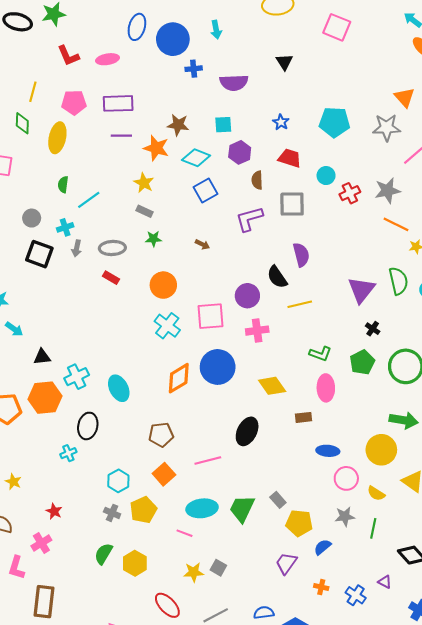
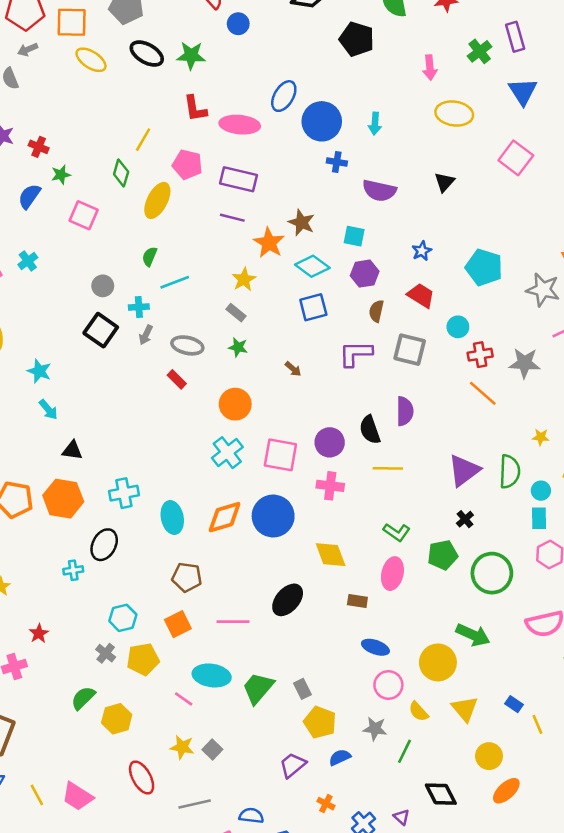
pink ellipse: (108, 59) -> (240, 125), size x1.4
orange line: (396, 224) -> (483, 393), moved
cyan cross: (77, 377) -> (124, 493), moved
cyan ellipse: (119, 388) -> (172, 518), moved

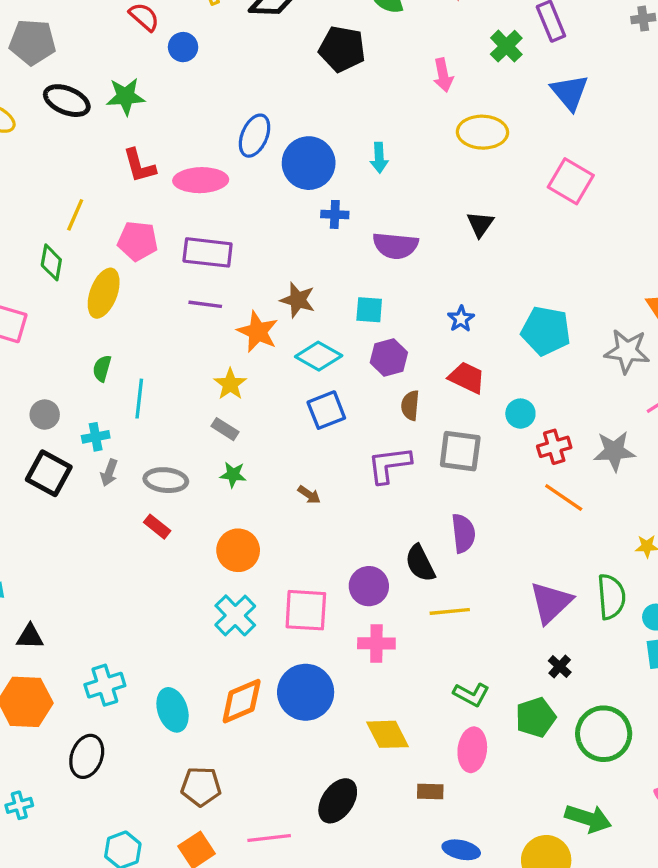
cyan line: (175, 282) -> (139, 399), turned -56
cyan cross: (73, 570) -> (19, 805), moved

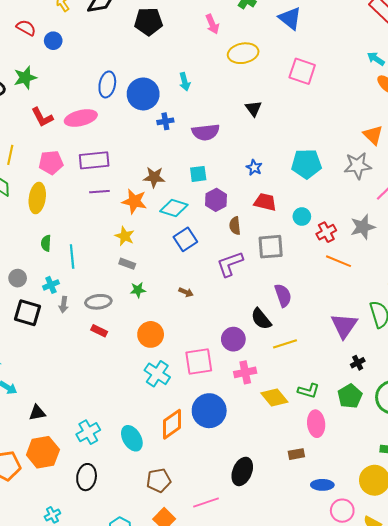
black cross: (560, 666) -> (358, 363), turned 32
yellow diamond: (388, 734) -> (274, 398), moved

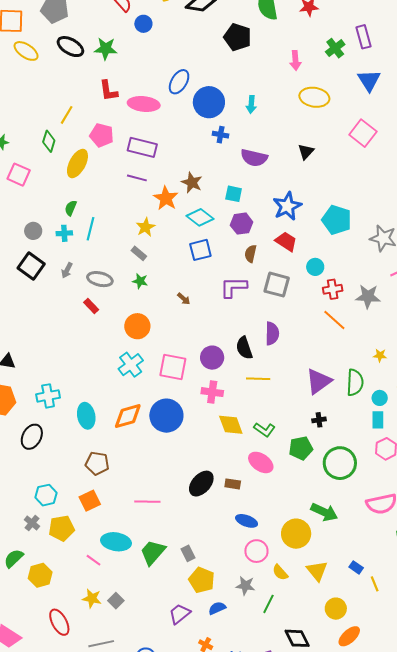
blue star: (254, 168) -> (287, 206), size x1.8
cyan cross: (51, 285) -> (64, 233), moved
pink ellipse: (316, 424) -> (261, 462), turned -70
black ellipse: (242, 471) -> (201, 484), moved
pink line: (206, 502) -> (147, 502), moved

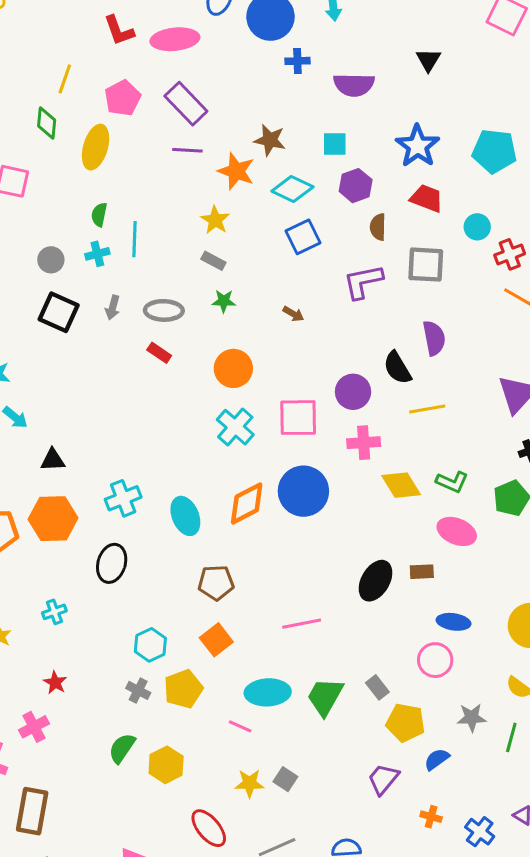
pink pentagon: (102, 135) -> (123, 98), turned -30
purple rectangle: (142, 147) -> (186, 104), turned 44
pink circle: (256, 551) -> (435, 660), moved

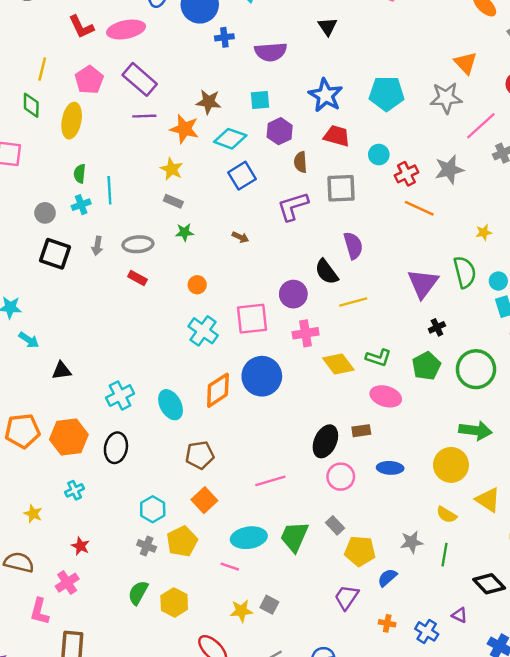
orange circle: (233, 368) -> (197, 285), size x0.6
orange hexagon: (53, 519) -> (69, 437), moved
pink circle: (435, 660) -> (341, 477), moved

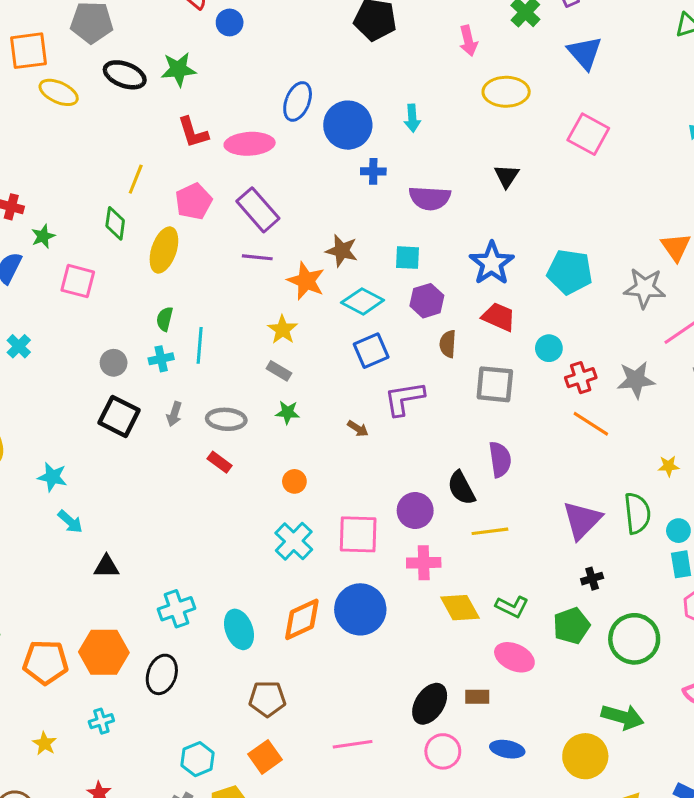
purple L-shape: (293, 206) -> (404, 399), moved
orange pentagon: (22, 431) -> (46, 662), moved

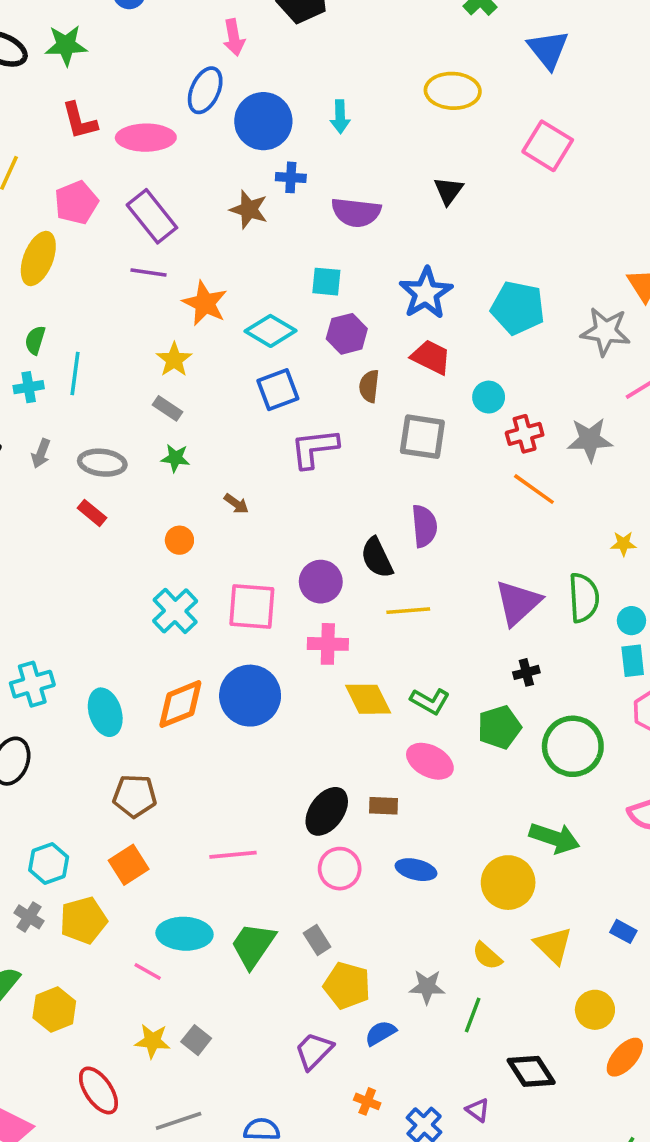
pink arrow: (468, 41) -> (234, 37), moved
brown star: (342, 251) -> (249, 209), moved
brown arrow: (358, 429) -> (236, 504), moved

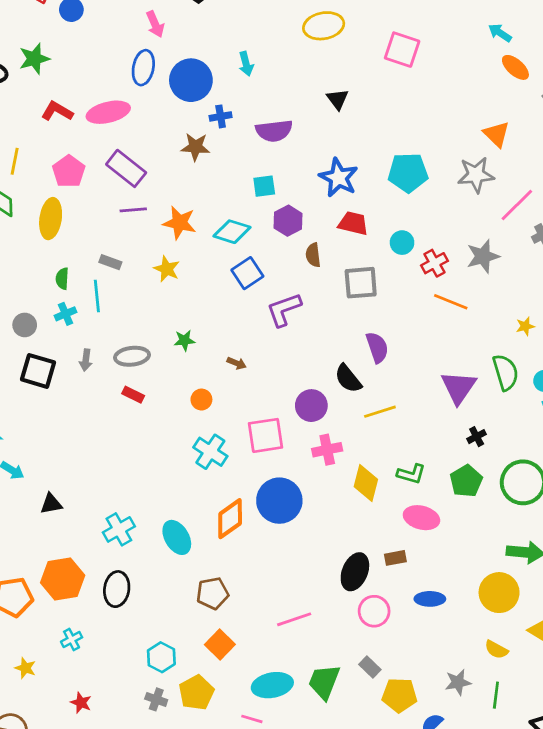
red L-shape: (79, 121) -> (57, 111), turned 148
gray rectangle: (167, 408) -> (110, 262), moved
yellow diamond: (368, 699) -> (366, 483), turned 54

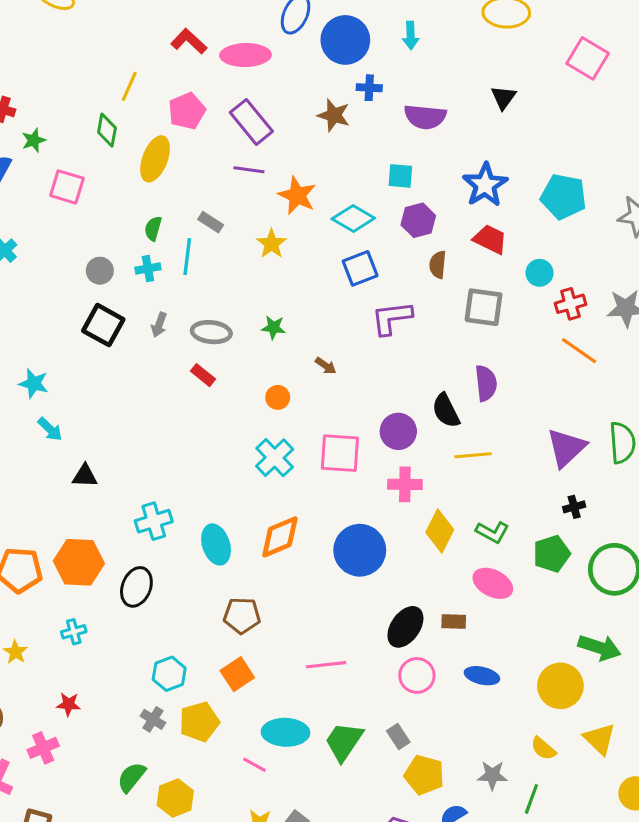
blue circle: (279, 501) -> (360, 550), moved
red star: (81, 703) -> (69, 704), turned -30

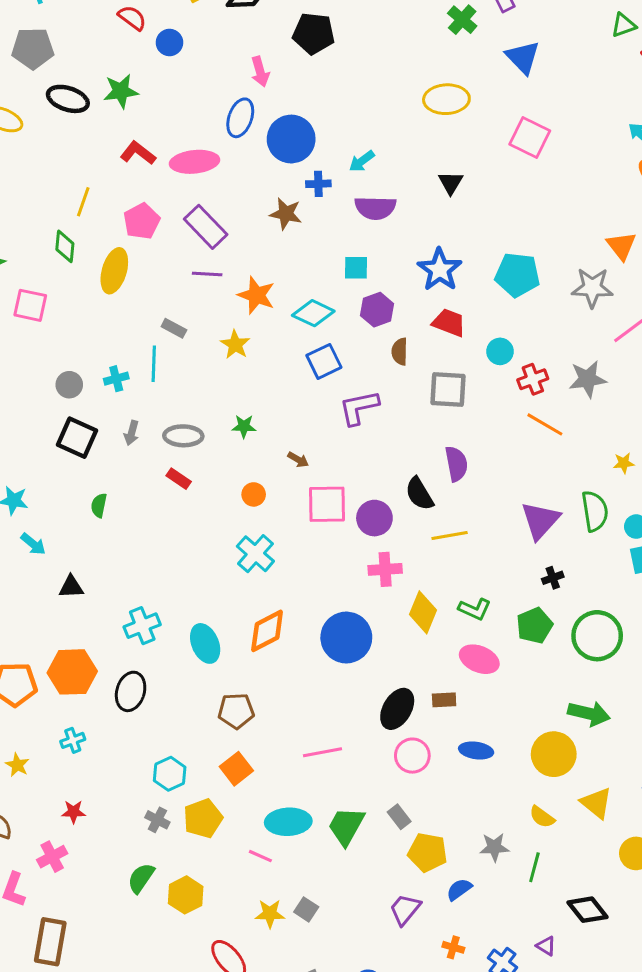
cyan arrow: (411, 36) -> (362, 161), moved, turned 60
green semicircle: (153, 228) -> (99, 505), moved
pink square: (340, 453) -> (327, 504), moved

